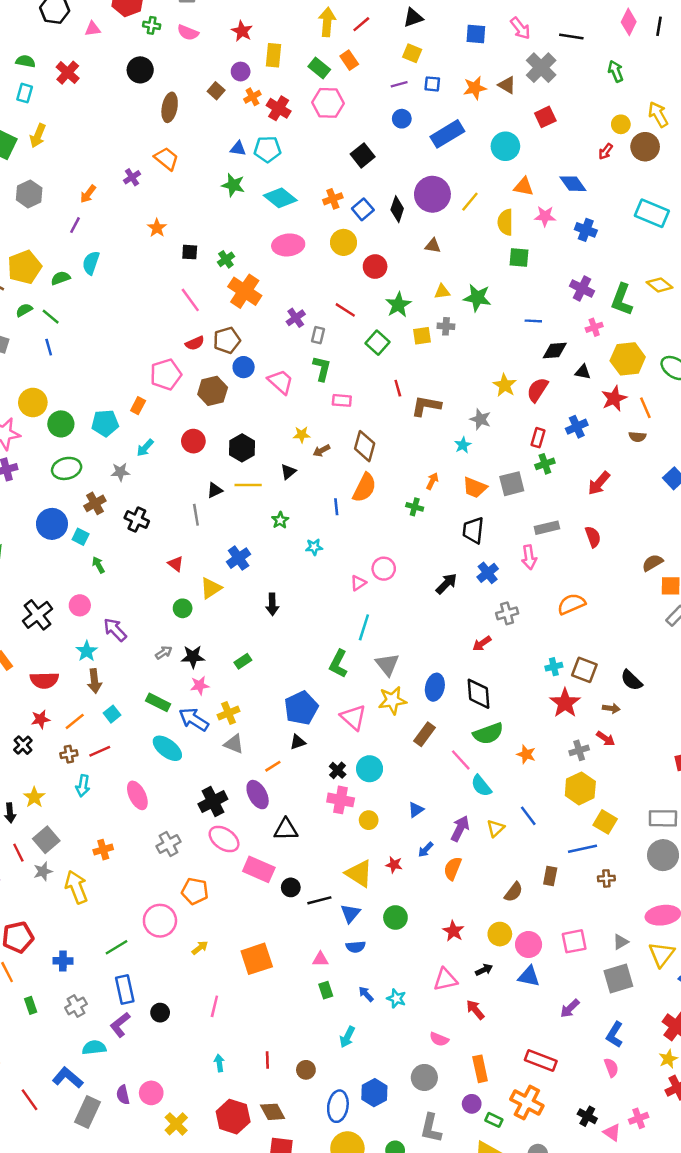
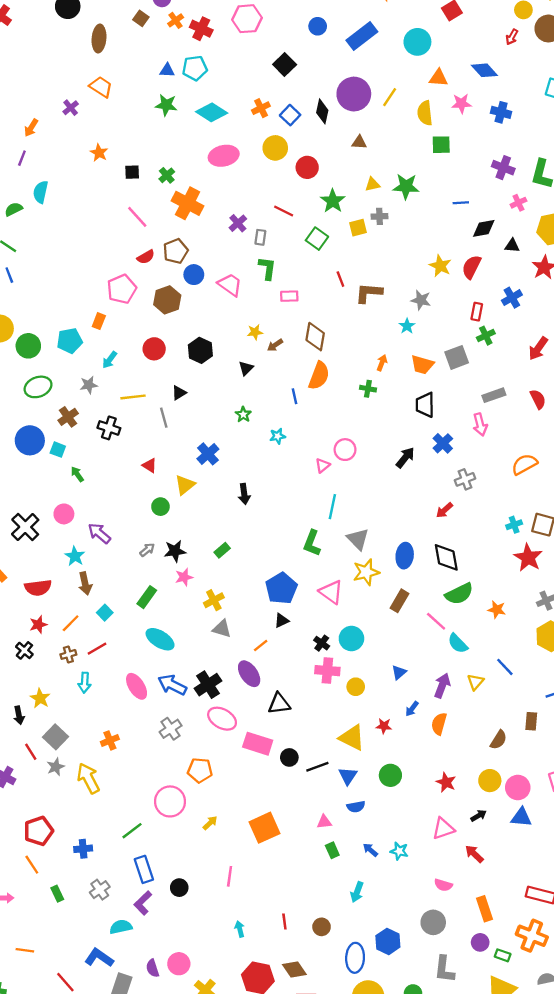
yellow line: (248, 485) -> (133, 397), moved
green rectangle: (158, 702) -> (147, 597), turned -75
blue arrow: (194, 719) -> (172, 685), moved

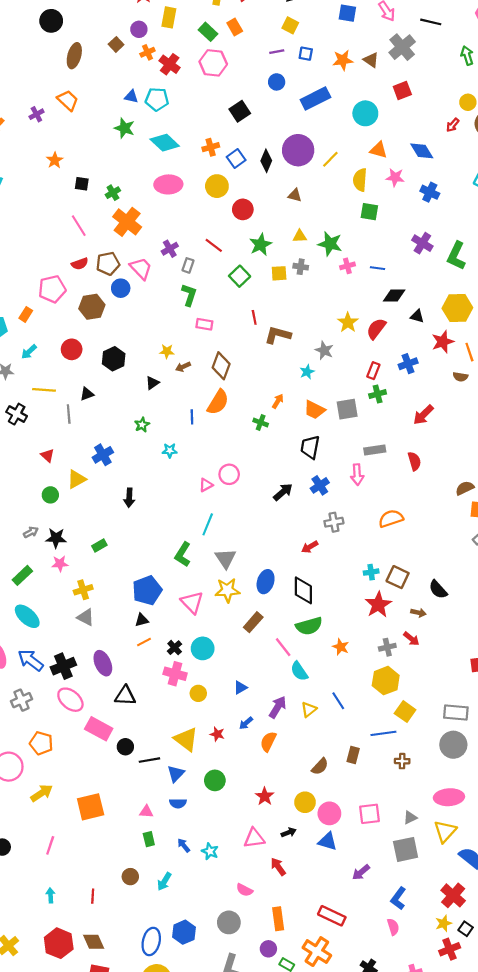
pink cross: (518, 203) -> (347, 266), moved
pink trapezoid: (230, 285) -> (141, 268), moved
orange line: (261, 646) -> (144, 642), moved
yellow arrow: (210, 823) -> (42, 793), size x1.5
brown circle: (322, 927) -> (130, 877), moved

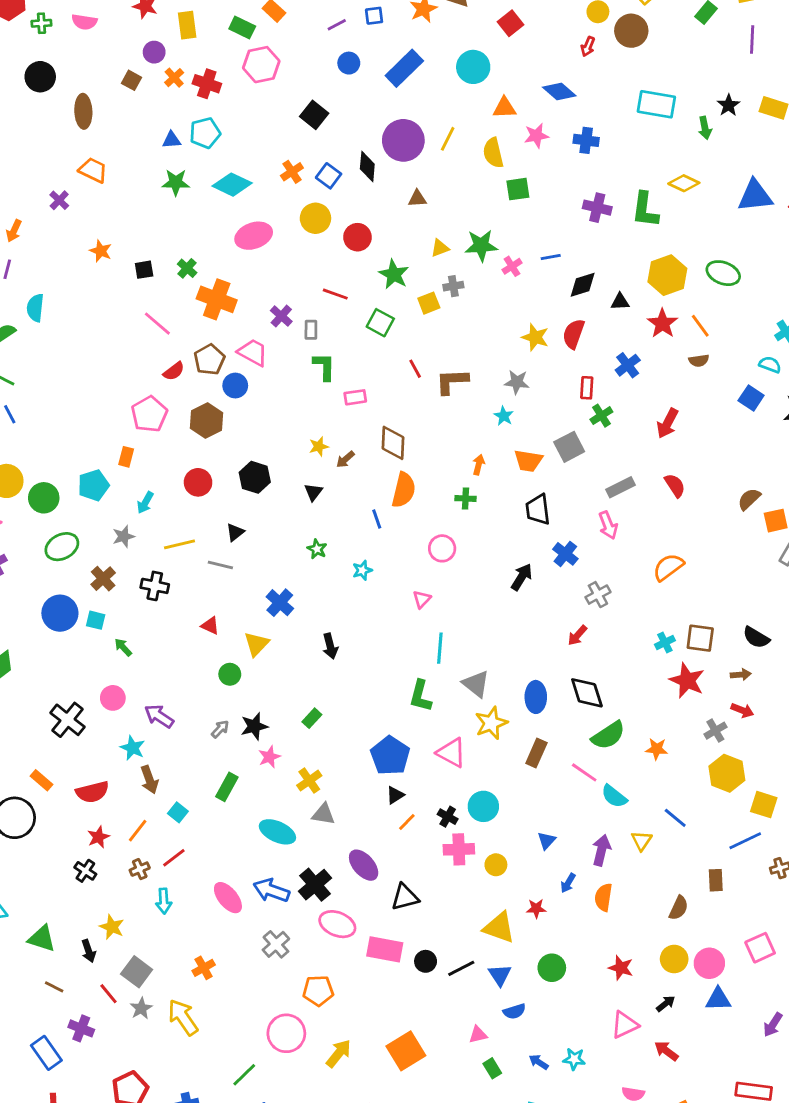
gray line: (69, 414) -> (220, 565), turned -54
pink circle: (229, 474) -> (442, 548), moved
cyan ellipse: (27, 616) -> (277, 832), moved

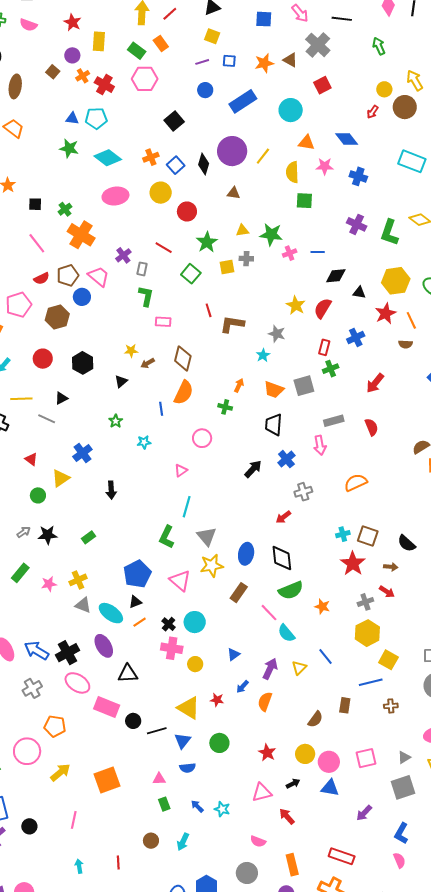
pink star: (269, 757) -> (49, 584), moved
cyan ellipse: (277, 832) -> (111, 613), moved

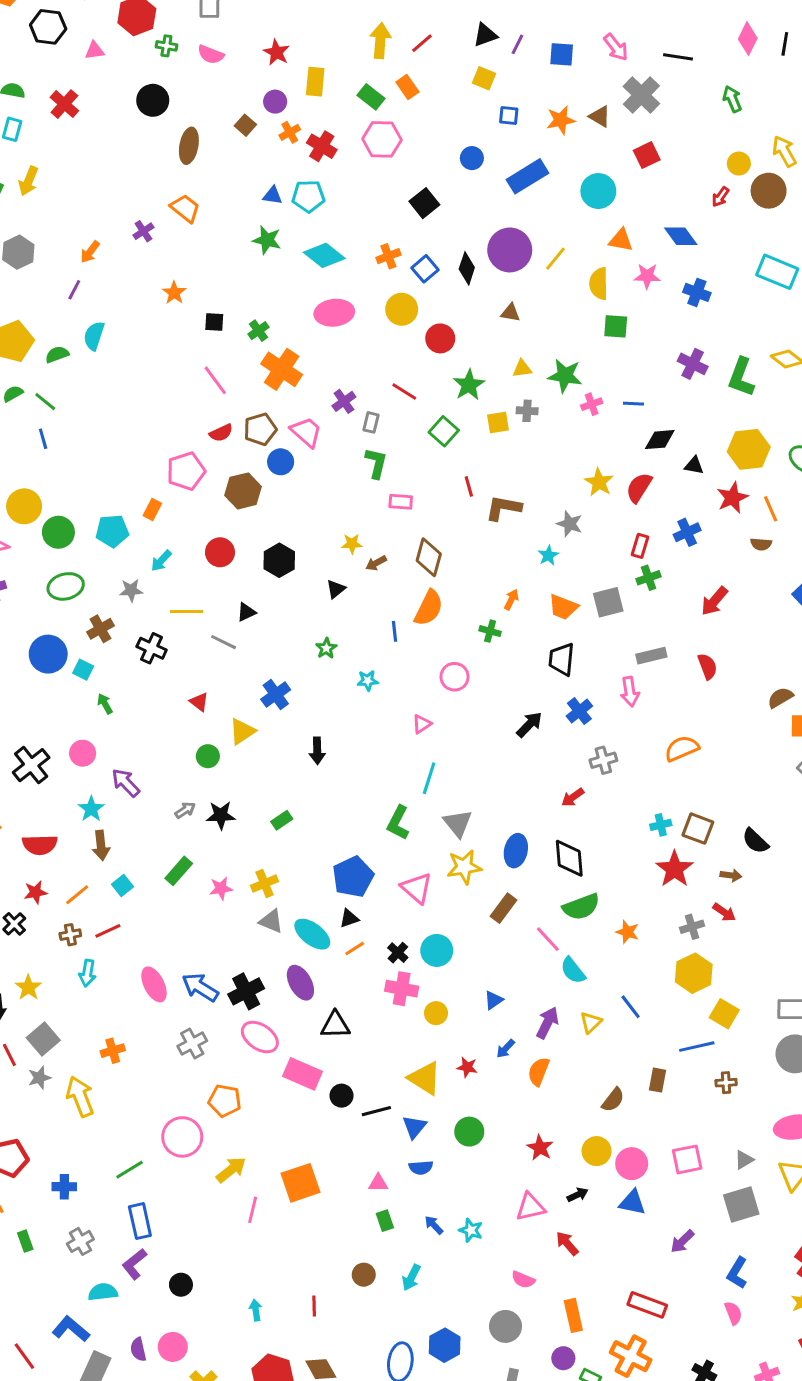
purple line: (202, 62) -> (517, 44), moved, turned -48
pink line: (74, 820) -> (253, 1210), moved
black circle: (29, 826) -> (181, 1285), moved

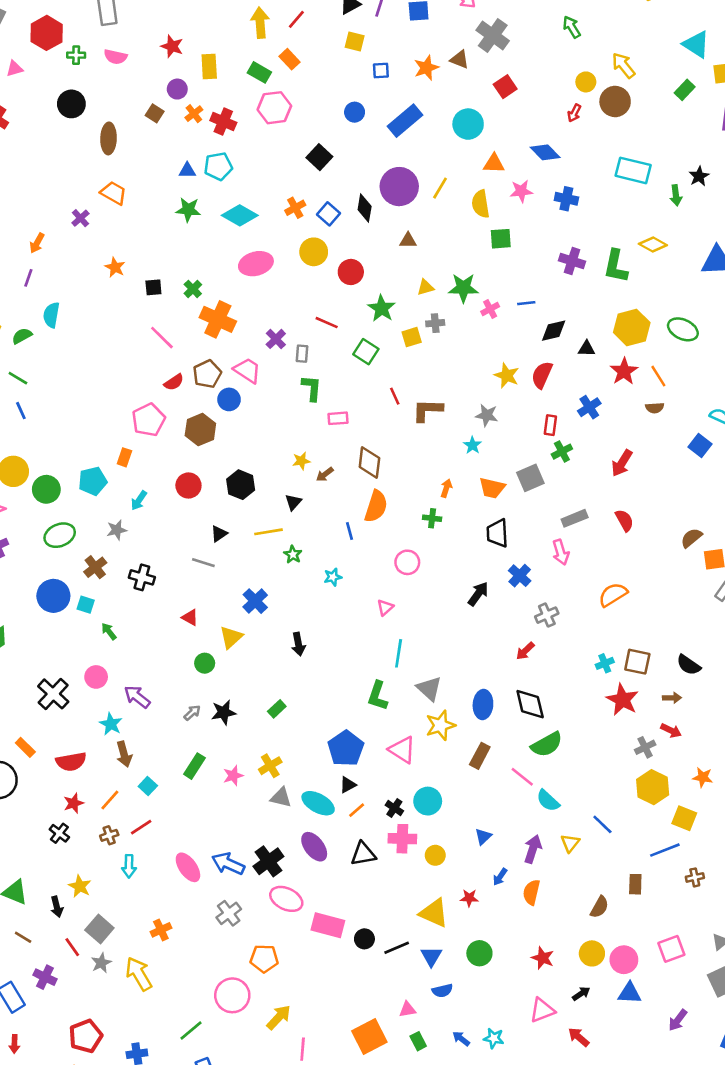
yellow line: (187, 612) -> (269, 532), moved
orange star: (628, 932) -> (703, 777), moved
black triangle: (335, 1025) -> (363, 854), moved
orange square: (300, 1183) -> (369, 1036), moved

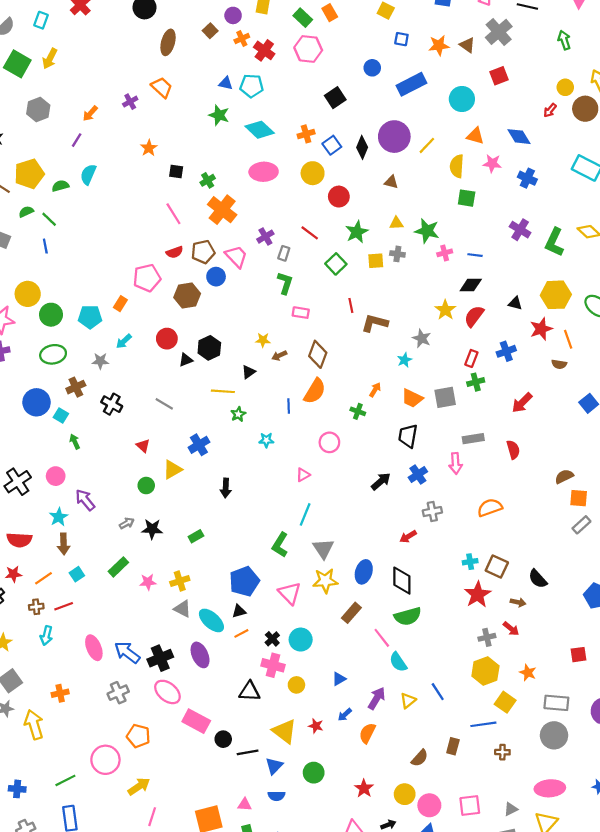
black diamond: (554, 331) -> (471, 285), moved
black triangle: (219, 534) -> (186, 360), moved
black triangle: (363, 854) -> (250, 691), moved

